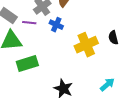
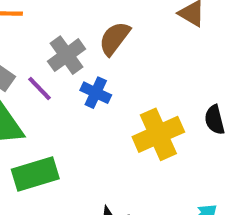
purple line: (29, 23) -> (39, 88), turned 40

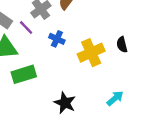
blue cross: (96, 93) -> (57, 39), moved

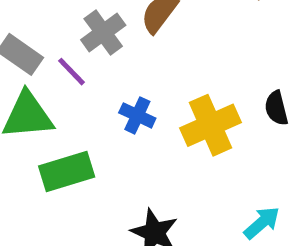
blue cross: (57, 39) -> (137, 115), moved

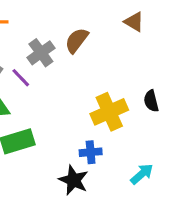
blue cross: (137, 115) -> (91, 152), moved, turned -30

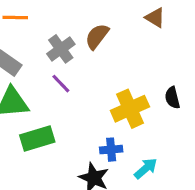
purple line: (21, 78) -> (61, 84), moved
cyan arrow: (142, 174) -> (146, 168), moved

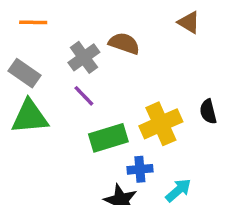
brown semicircle: (97, 36) -> (124, 43), turned 72
green rectangle: (37, 139) -> (108, 138), moved

